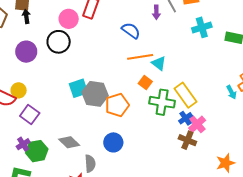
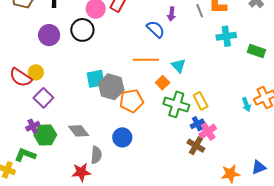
purple arrow: (156, 12) -> (171, 14), moved
orange line: (140, 57) -> (146, 60), moved
yellow rectangle: (186, 95) -> (201, 101), size x0.7

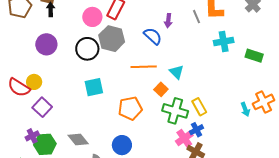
black circle: (82, 30) -> (87, 49), moved
gray hexagon: (111, 87) -> (112, 39), moved
pink cross: (208, 131) -> (184, 138), moved

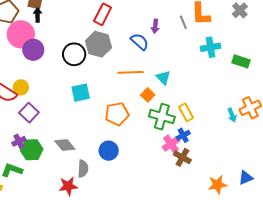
pink circle: (92, 17) -> (21, 34), moved, size x1.4

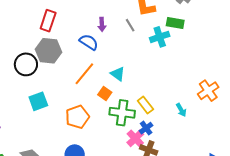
gray line: (183, 22) -> (130, 25), moved
green rectangle: (241, 61) -> (175, 23), moved
orange line: (130, 72) -> (84, 74), turned -40
cyan arrow: (232, 115) -> (181, 110), moved

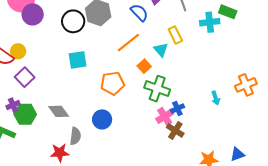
yellow rectangle: (145, 105) -> (175, 35), moved

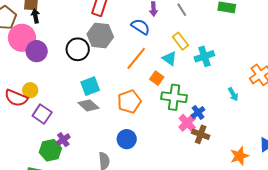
cyan cross: (210, 22) -> (204, 56), moved
purple cross: (13, 105) -> (63, 140), moved
gray diamond: (59, 111) -> (88, 105), moved

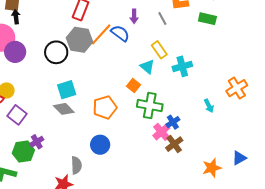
orange line: (136, 58) -> (101, 34), moved
brown cross: (201, 134) -> (174, 144), turned 30

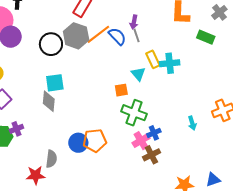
gray line: (162, 19) -> (136, 35), moved
cyan cross: (182, 66) -> (170, 63), moved
orange square: (133, 86) -> (121, 90), turned 32
orange pentagon: (105, 107) -> (95, 140), moved
gray diamond: (64, 109) -> (49, 101), turned 40

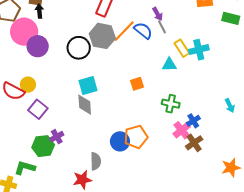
purple arrow: (134, 22) -> (158, 14), turned -32
cyan triangle: (138, 74) -> (169, 65), turned -42
orange square: (121, 90) -> (137, 84), moved
green cross: (134, 113) -> (171, 104), size x0.7

